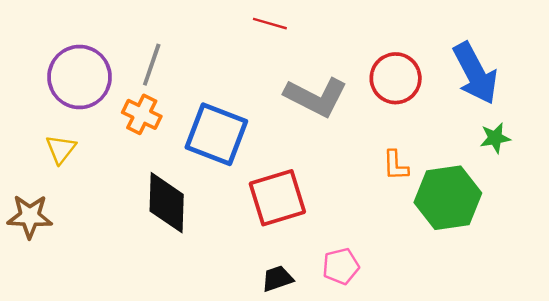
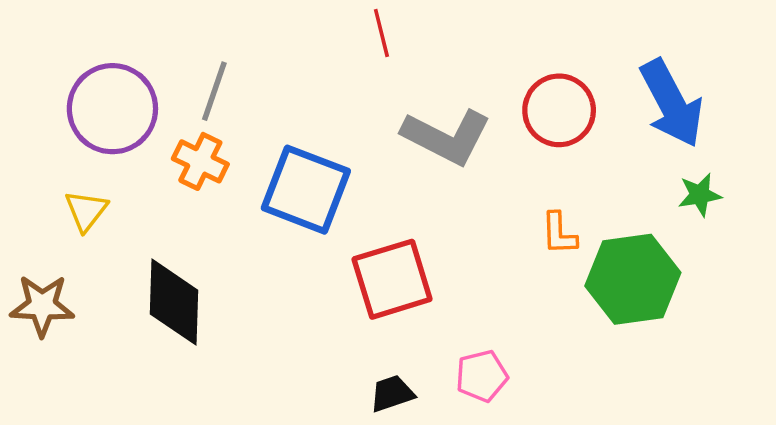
red line: (270, 24) -> (381, 33), turned 60
black diamond: (167, 203) -> (174, 302), moved

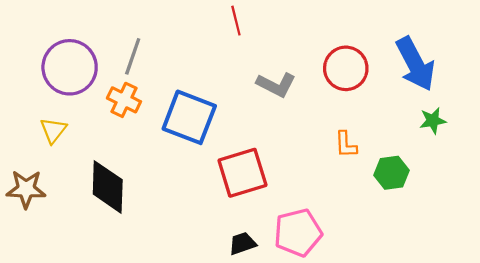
gray L-shape: (447, 137) -> (276, 85), size x0.7
green hexagon: (633, 279) -> (391, 173), size x0.6
pink pentagon: (482, 376) -> (298, 233), size x1.5

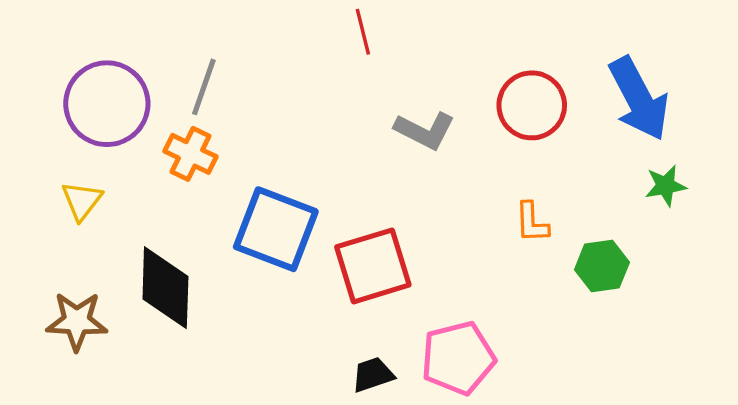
blue square: (189, 117) -> (276, 229), moved
brown star: (26, 189) -> (77, 321), moved

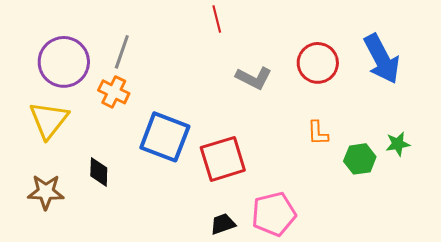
green star: (666, 186) -> (398, 144), moved
yellow triangle: (82, 201) -> (49, 120), size x1.6
black diamond: (165, 288) -> (99, 172), size x0.6

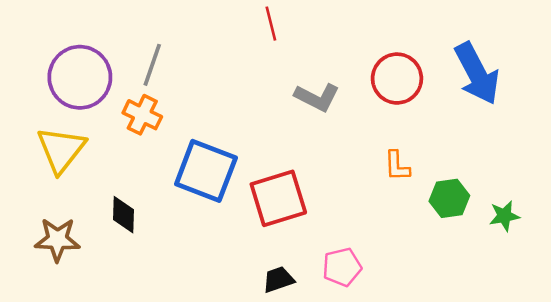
green star: (398, 144) -> (504, 216), moved
pink pentagon: (274, 214) -> (342, 267), size x0.7

